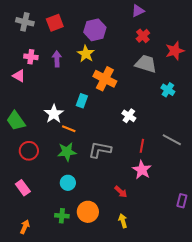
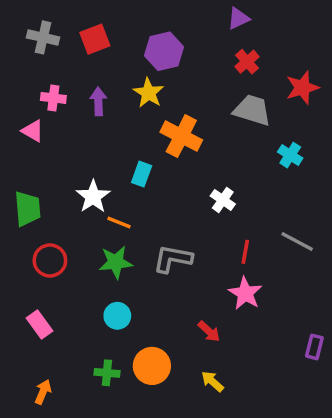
green trapezoid: (16, 121) -> (27, 209), turned -150
yellow arrow: (123, 221) -> (212, 381), turned -32

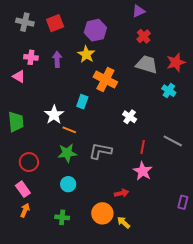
red star: (302, 88) -> (176, 62), moved
red circle: (50, 260) -> (29, 162), moved
red arrow: (209, 331) -> (122, 193), turned -56
orange circle: (152, 366) -> (102, 213), moved
orange arrow: (43, 392) -> (25, 210), moved

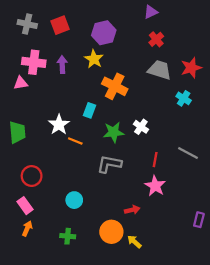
pink cross: (31, 57) -> (34, 62), size x1.5
pink triangle: (19, 76) -> (21, 83), turned -40
green star: (67, 153) -> (114, 132), moved

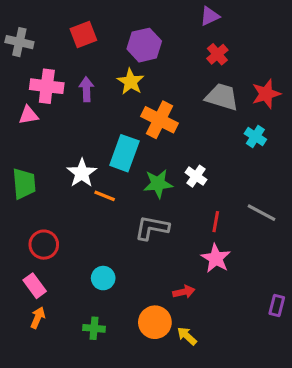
gray cross: (27, 24) -> (19, 42), moved
cyan rectangle: (90, 110) -> (124, 153), size x1.6

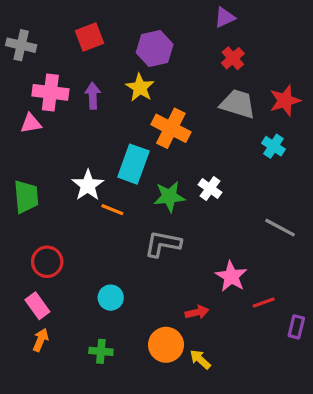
red line: (216, 222) -> (264, 302), moved, turned 60

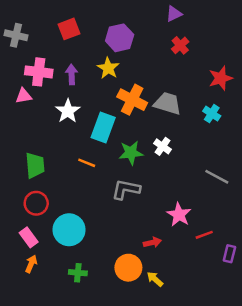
gray trapezoid: (238, 104) -> (168, 103), moved
white star: (88, 185) -> (68, 111), moved
green trapezoid: (26, 197) -> (35, 165), moved
cyan circle: (111, 298) -> (69, 230), moved, size x1.6

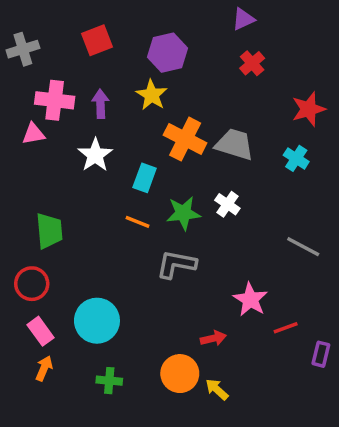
gray cross: (16, 35) -> (23, 49), turned -30
cyan rectangle: (103, 127) -> (145, 178), size x0.7
orange line: (87, 163) -> (137, 222), moved
red circle: (36, 203) -> (32, 284), moved

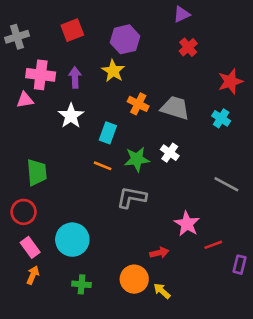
orange cross: (185, 139) -> (138, 104), size x0.7

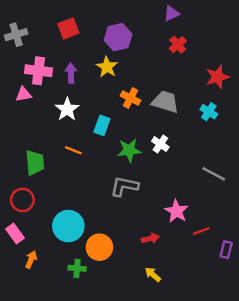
orange line: (103, 166) -> (73, 150), moved
pink rectangle: (30, 247) -> (15, 234), moved
orange circle: (134, 279) -> (99, 247), moved

